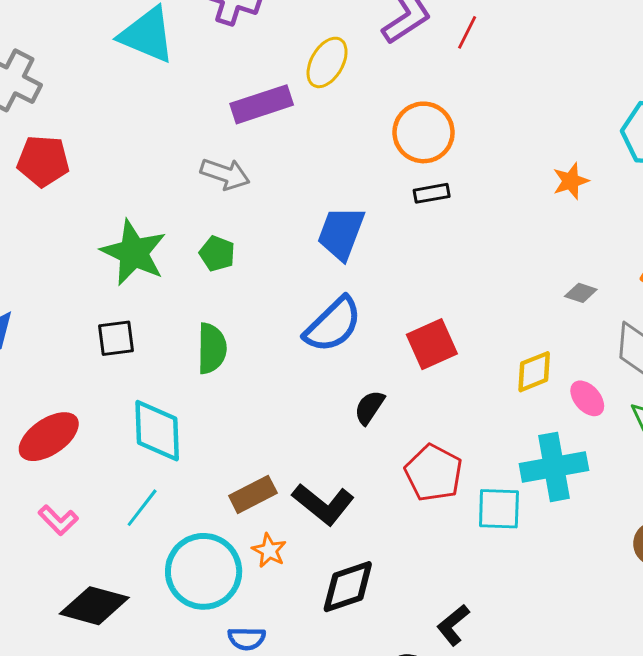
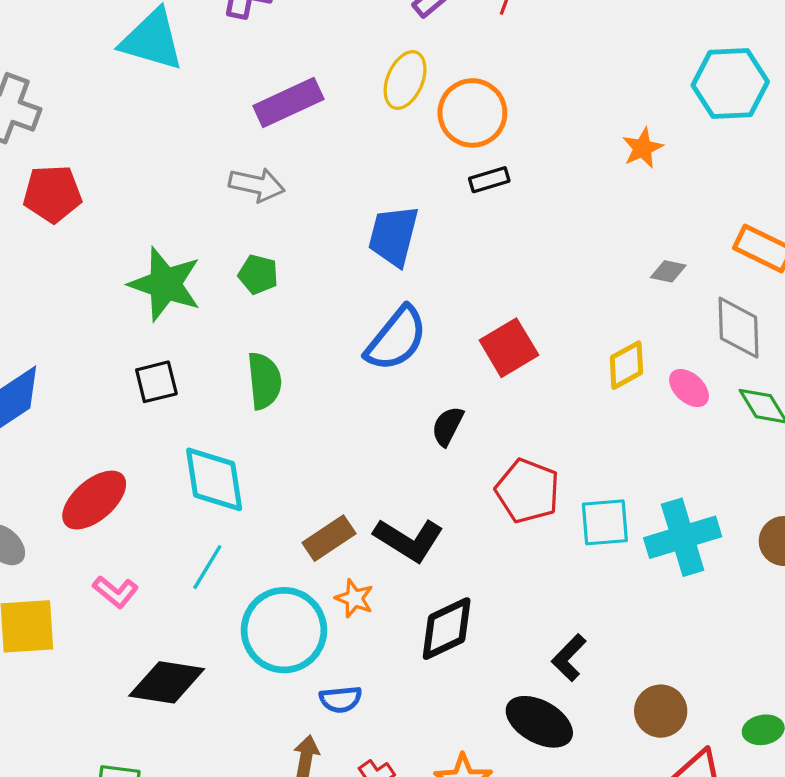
yellow ellipse: (327, 62) -> (405, 80), moved
cyan cross: (554, 467) -> (683, 537), moved

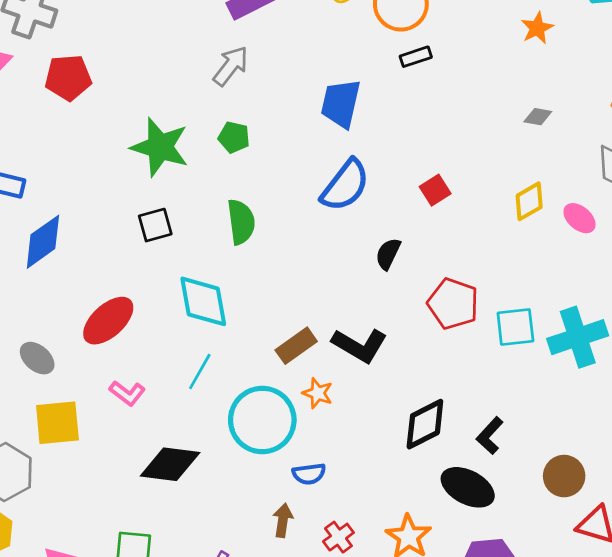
gray arrow: (257, 185) -> (231, 66), turned -63
gray diamond: (668, 271) -> (538, 117), moved
red square: (509, 348) -> (435, 190), size x0.7
black diamond: (447, 629) -> (425, 424), moved

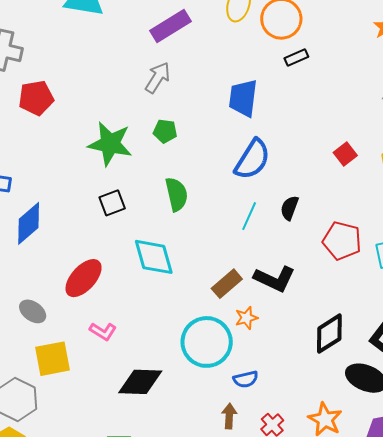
red square: (435, 190) -> (345, 154), moved
cyan line: (200, 371) -> (249, 216), moved
orange star: (318, 393) -> (246, 318), turned -30

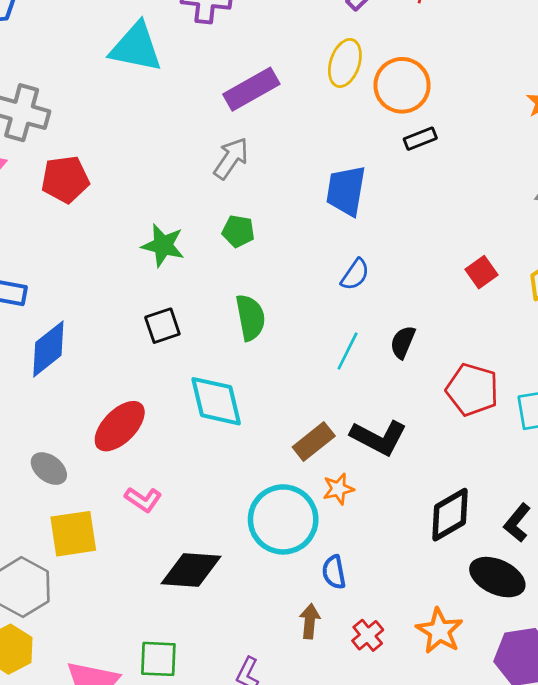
green star: (110, 144) -> (163, 245), size x0.7
blue semicircle: (252, 159) -> (355, 274), size x0.6
blue semicircle: (246, 379) -> (334, 572), turned 90

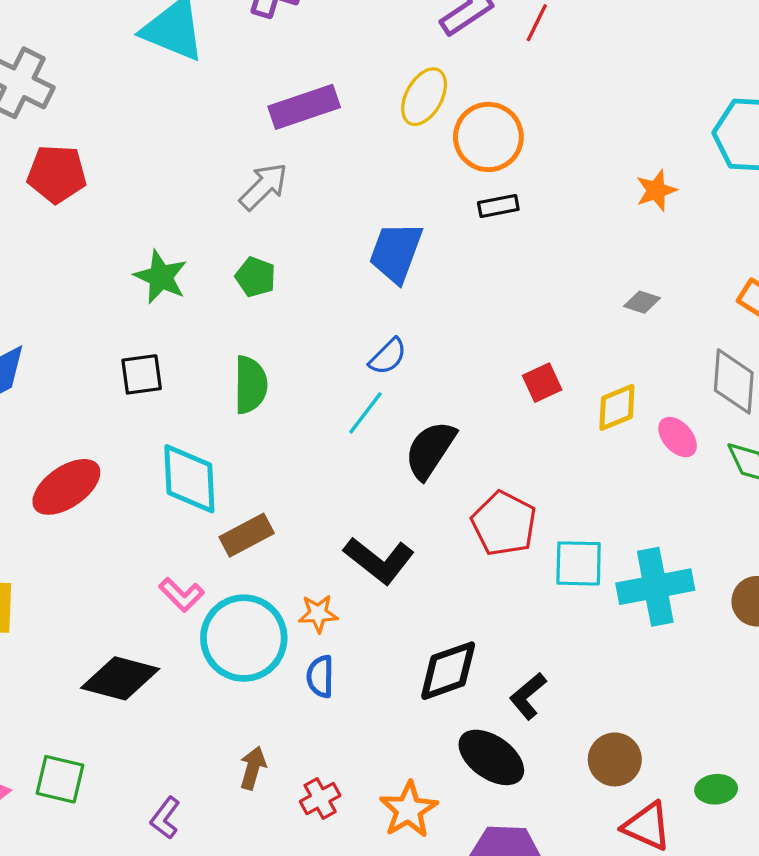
black semicircle: (403, 342) -> (430, 450), size x1.5
cyan line: (348, 351) -> (365, 413), moved
brown rectangle: (314, 441) -> (247, 535), moved
pink L-shape: (143, 499) -> (182, 595), moved
blue semicircle: (334, 572) -> (320, 677), moved

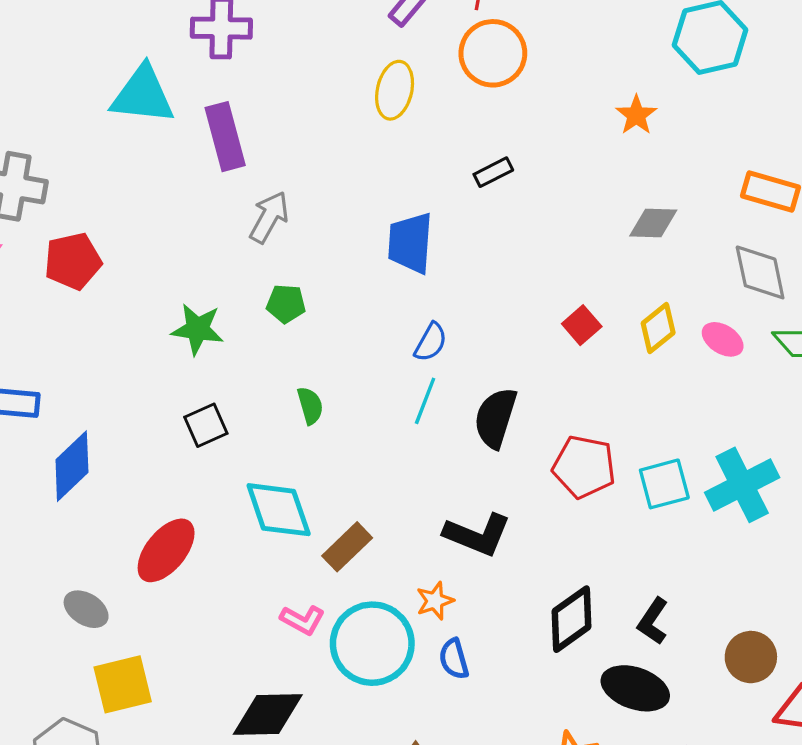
purple rectangle: (304, 107) -> (225, 137), moved, turned -70
orange circle: (488, 137) -> (493, 53), moved
gray diamond: (642, 302) -> (653, 223), size x1.4
green semicircle: (250, 385) -> (310, 406), size x0.7

